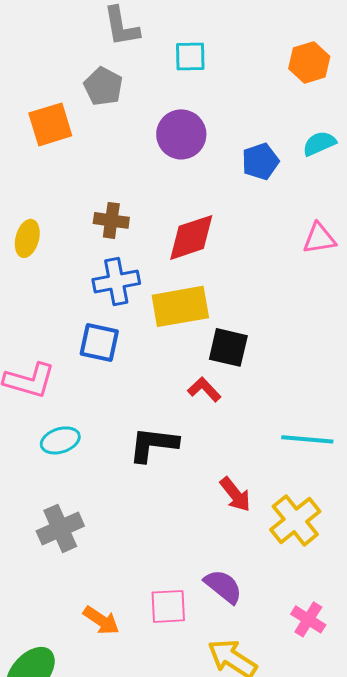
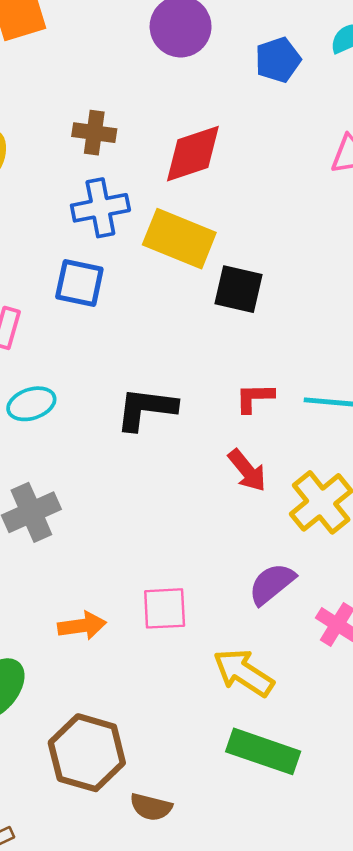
yellow rectangle: (180, 306) -> (179, 239), turned 32
red L-shape: (204, 389) -> (255, 398), moved, turned -48
purple semicircle: (223, 586) -> (272, 584), moved, turned -78
orange arrow: (101, 620) -> (82, 626), turned -42

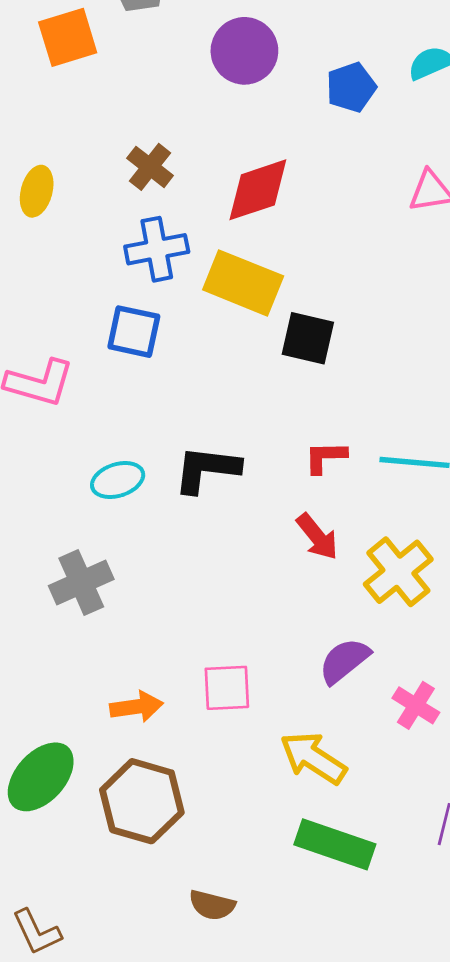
brown cross: (94, 133) -> (150, 167), turned 30
cyan ellipse: (31, 404) -> (118, 480), moved
brown hexagon: (87, 753) -> (142, 801), moved

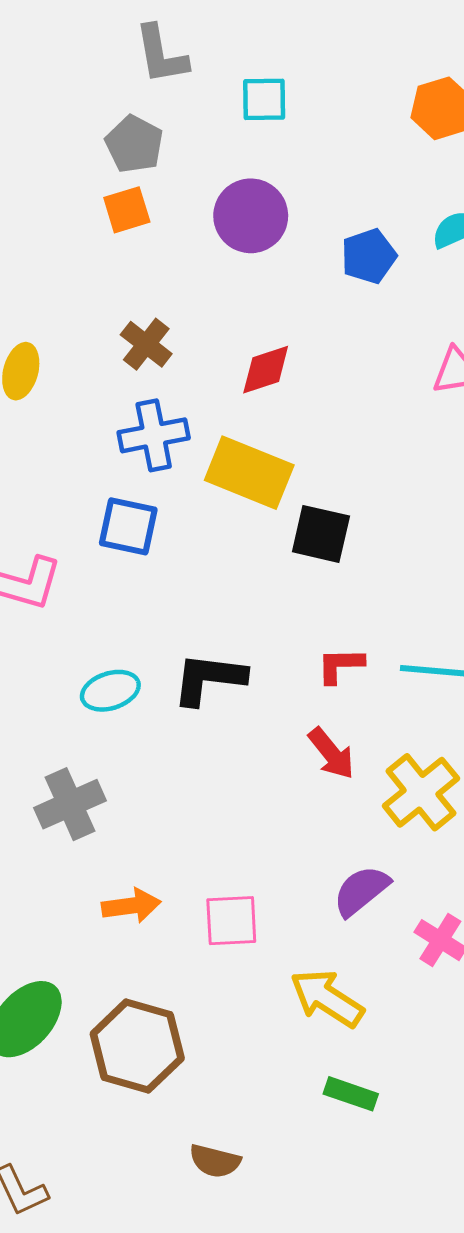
orange square: (68, 37) -> (127, 210), moved, size x0.7
red diamond: (258, 190) -> (266, 370), size x0.7
orange arrow: (136, 707) -> (131, 906), moved
green rectangle: (335, 844) -> (351, 1094), size x0.6

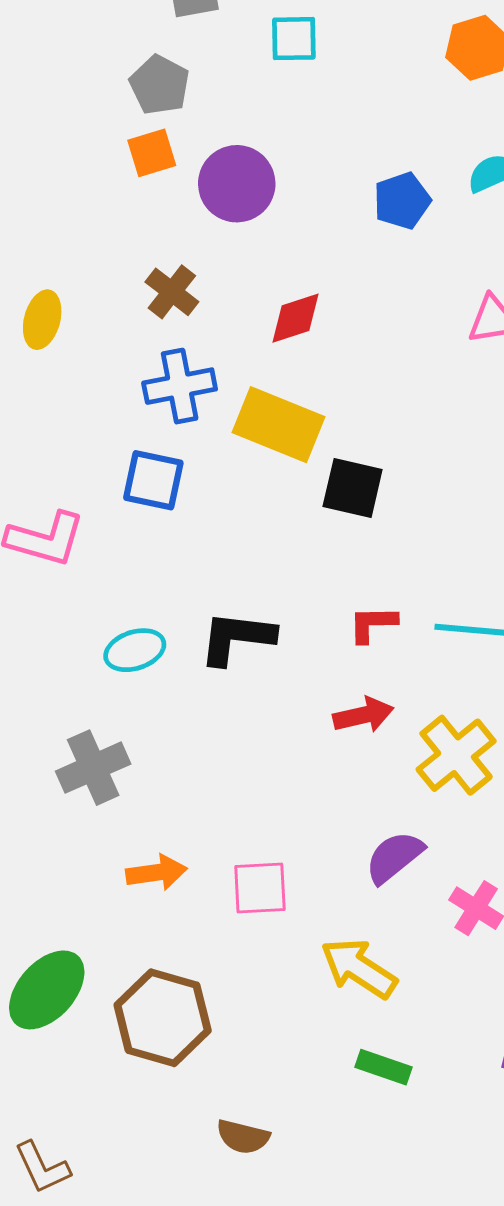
purple circle: (251, 216) -> (237, 184), moved
red arrow: (331, 753) -> (363, 715), turned -64

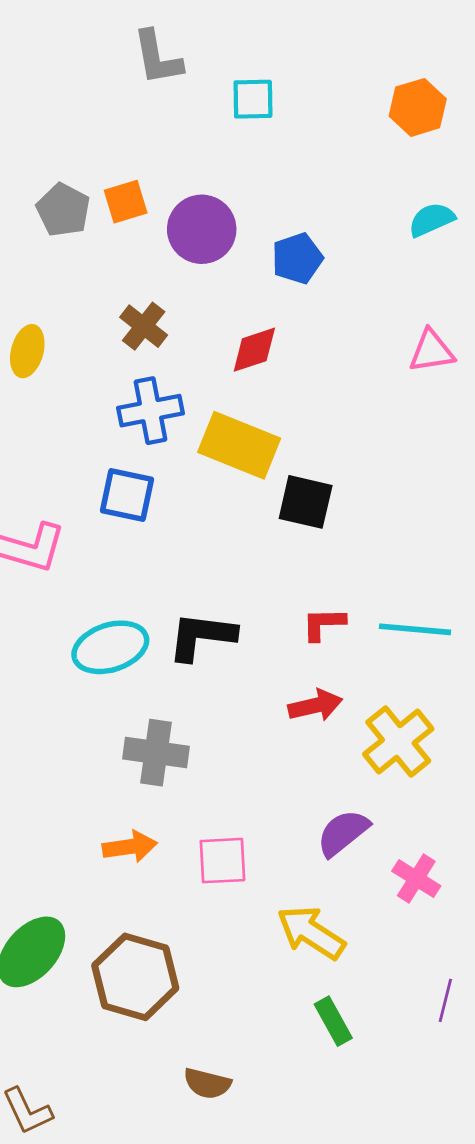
gray pentagon: (160, 85) -> (63, 210), moved
blue pentagon: (402, 201) -> (297, 258), moved
cyan ellipse: (135, 650) -> (110, 647), size x1.4
gray cross: (93, 768) -> (156, 753), moved, turned 32
green rectangle: (383, 1067) -> (333, 1021), turned 42

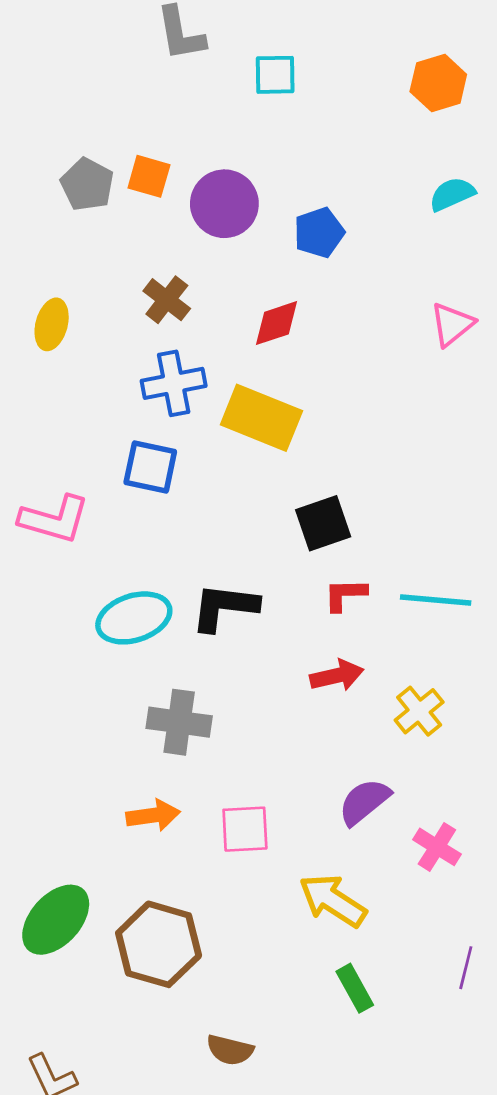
orange square: (126, 202) -> (149, 176), turned 33
pink triangle: (432, 351) -> (452, 324), turned -30
black square: (306, 502) -> (323, 523), moved, turned -32
yellow cross: (398, 741) -> (419, 711), size x0.7

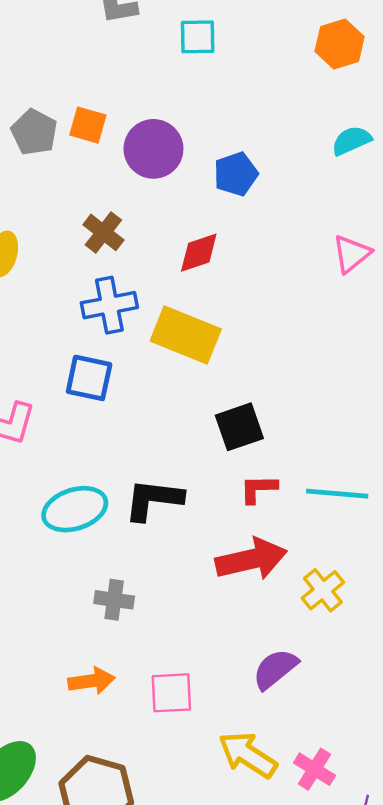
red arrow: (337, 676) -> (251, 559), size x1.5
gray cross: (179, 722) -> (114, 600), size x0.7
pink cross: (437, 847) -> (315, 769), moved

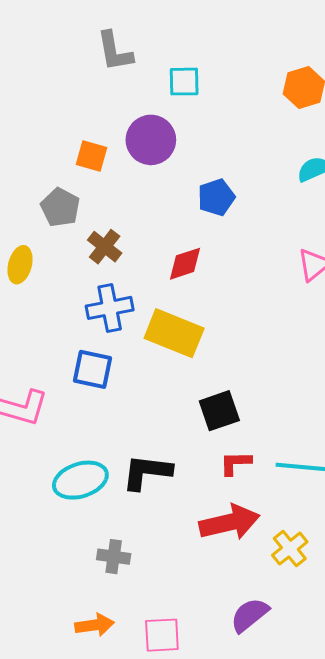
gray pentagon: (34, 132) -> (60, 207), moved
purple circle: (153, 149) -> (151, 140), moved

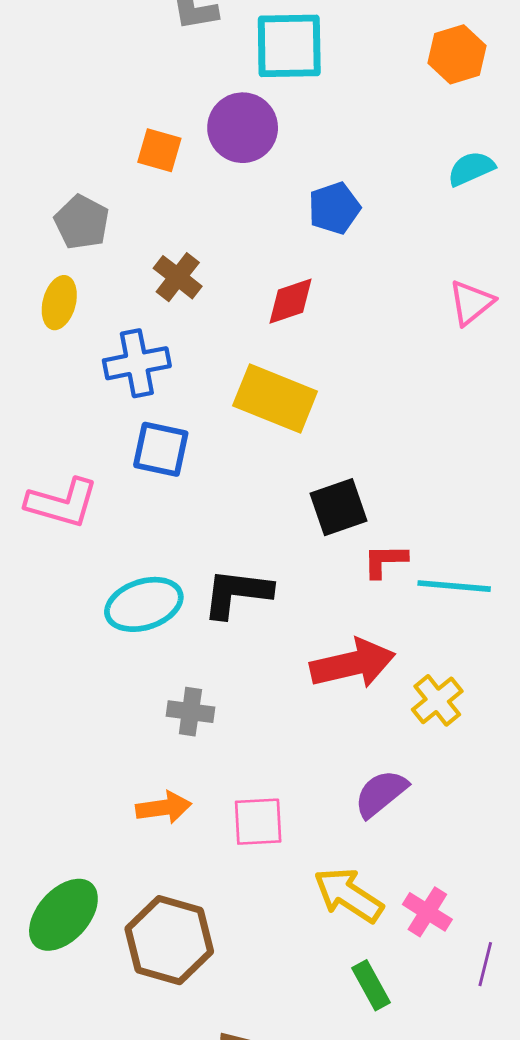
cyan square: (184, 82) -> (289, 46), size x1.6
gray pentagon: (60, 207) -> (82, 222), moved
blue cross: (110, 308) -> (137, 363), moved
red L-shape: (235, 463) -> (385, 561), moved

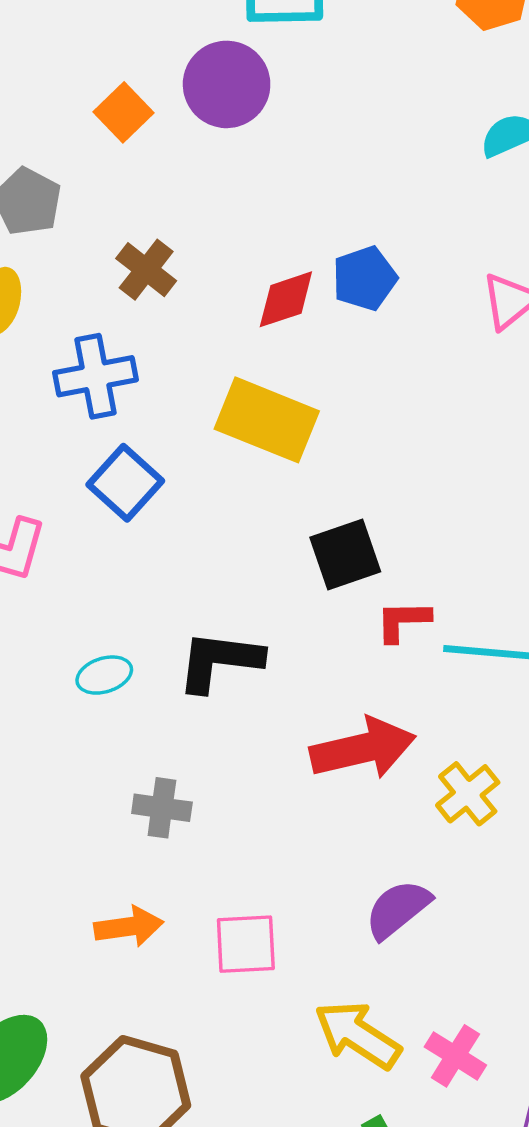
orange square: (159, 150) -> (123, 112), turned 30
blue pentagon: (334, 208) -> (365, 278), moved
blue square: (161, 449) -> (125, 483), turned 30
cyan ellipse: (144, 604) -> (104, 675), size x0.6

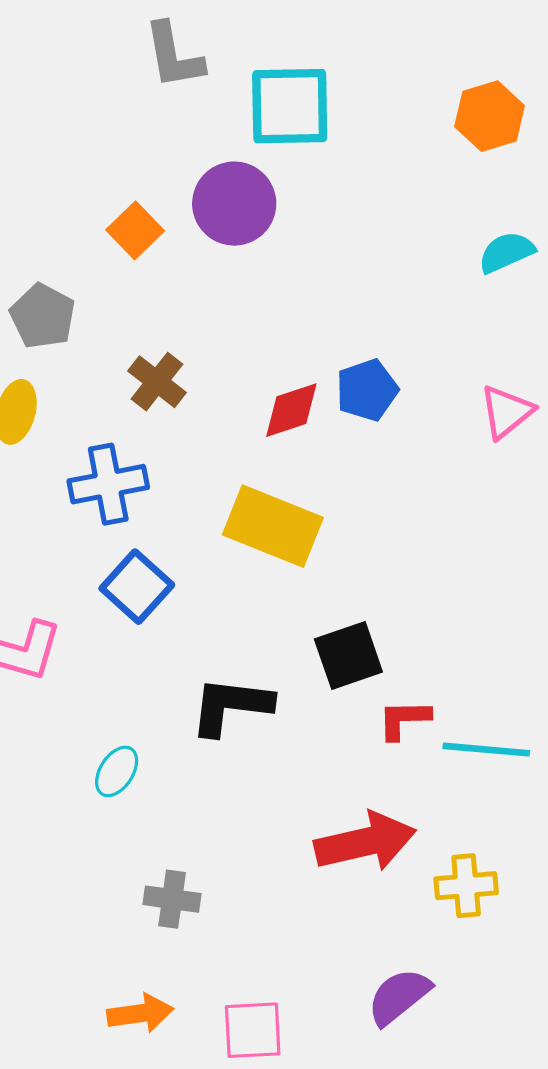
black L-shape: (220, 661) -> (231, 706), moved
cyan ellipse: (104, 675) -> (117, 771), turned -39
yellow cross: (468, 794) -> (466, 886), turned 34

